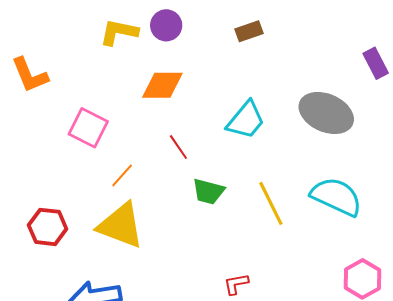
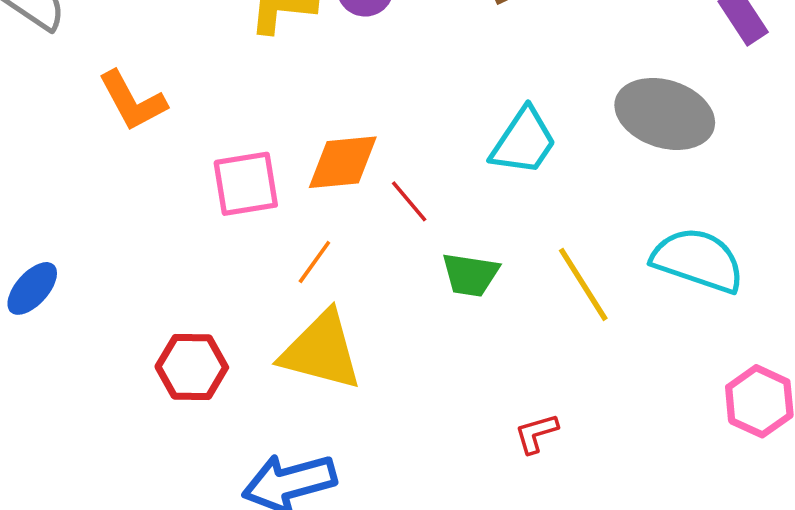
orange diamond: (162, 85) -> (343, 162), moved
pink square: (88, 128) -> (246, 184), turned -30

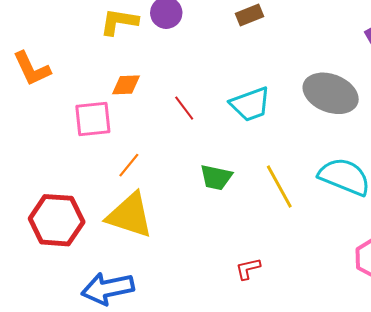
cyan trapezoid: (524, 141) -> (250, 104), turned 33
orange diamond: (343, 162) -> (126, 85), moved, size x0.7
red line: (409, 201) -> (184, 108), moved
red hexagon: (192, 367) -> (57, 220), size x1.4

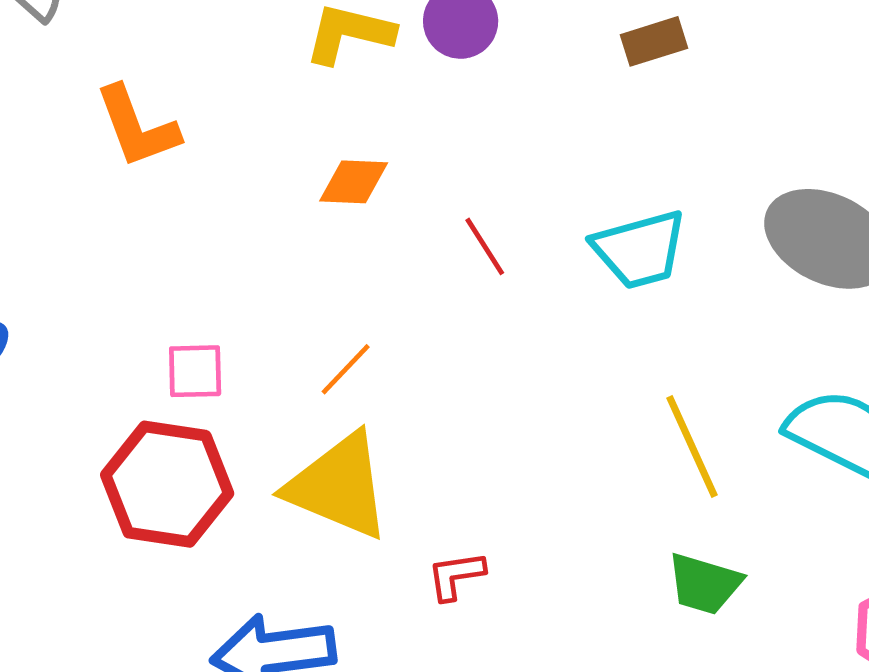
pink square: (93, 119) -> (195, 371), moved, size x0.7
green trapezoid: (216, 177) -> (704, 584), moved
red L-shape: (248, 269) -> (456, 576), moved

